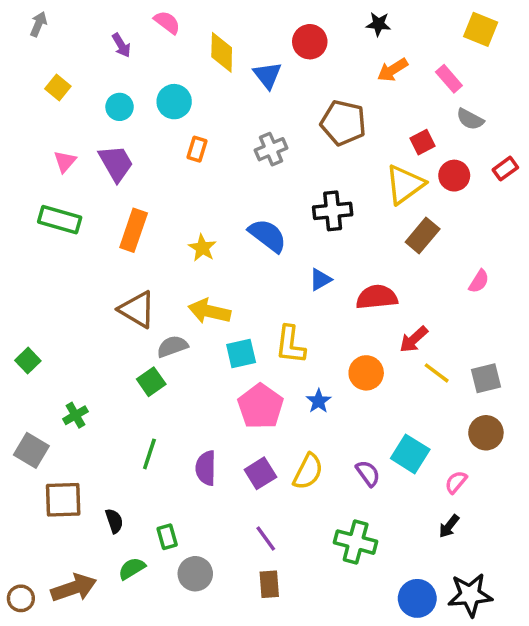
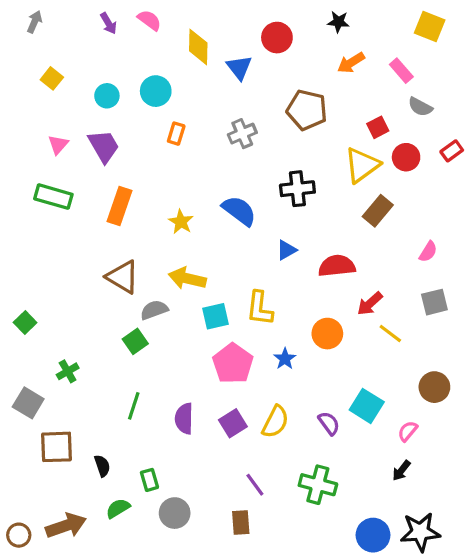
purple arrow: (121, 45) -> (108, 23), moved
gray square: (486, 378) -> (434, 302), moved
purple line: (266, 538) -> (255, 485), moved

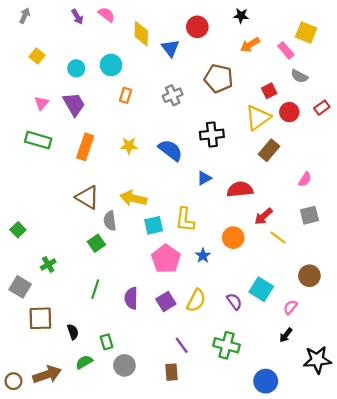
yellow square: (430, 27) -> (306, 32), moved
yellow star: (181, 222) -> (129, 146), moved, turned -30
gray semicircle: (154, 310) -> (110, 221), turned -78
black star: (420, 532) -> (317, 360), moved

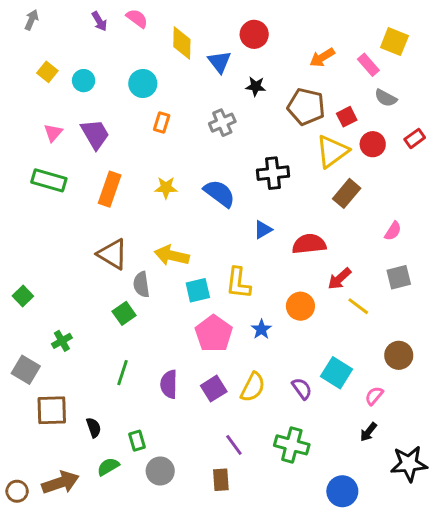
black star: (241, 16) -> (256, 86), moved
cyan circle: (76, 68) -> (84, 81), moved
brown pentagon: (219, 78) -> (306, 107), moved

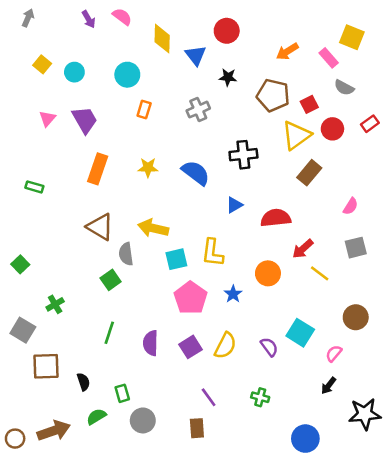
green rectangle: (49, 180) -> (34, 187), moved, size x0.6
green cross: (292, 445) -> (260, 397), size x0.6

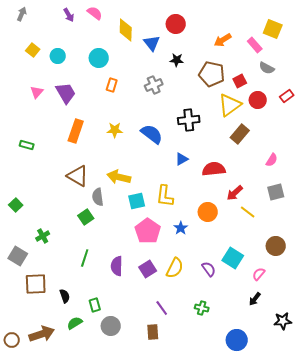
black star: (365, 414) -> (283, 321), size x0.7

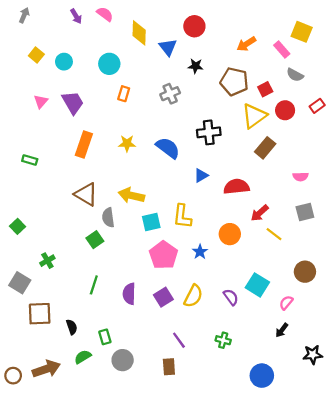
pink semicircle: (272, 160) -> (301, 177), turned 56

